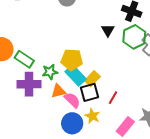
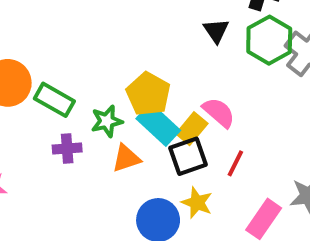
yellow pentagon: (72, 60) -> (148, 94), turned 30
purple cross: (29, 84) -> (67, 148), size x0.6
pink semicircle: (72, 100) -> (219, 112), moved

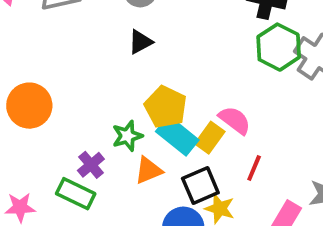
black triangle: (216, 31) -> (140, 42), moved, turned 40
green rectangle: (54, 100) -> (76, 194), moved
purple cross: (67, 148) -> (91, 165), turned -32
black square: (188, 156) -> (200, 186), moved

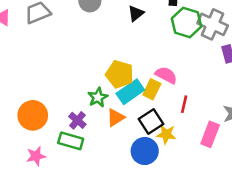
black triangle: (140, 42) -> (136, 13), moved
orange circle: (29, 106) -> (33, 115), moved
cyan rectangle: (177, 136) -> (130, 92), turned -64

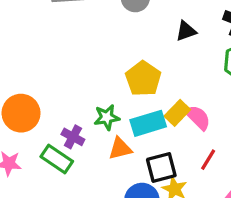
yellow pentagon: (120, 74) -> (143, 79), moved
yellow rectangle: (152, 89) -> (177, 113), moved
purple cross: (77, 120) -> (73, 137), turned -30

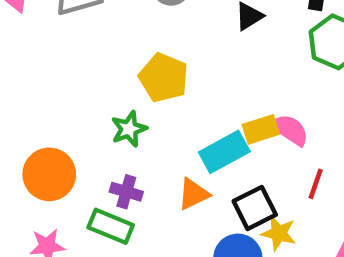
yellow pentagon: (143, 79) -> (164, 78), moved
yellow rectangle: (177, 113) -> (261, 129), turned 40
green star: (107, 117) -> (129, 129), moved

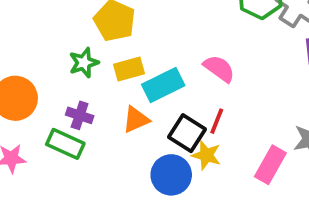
yellow rectangle: (261, 129) -> (129, 69), moved
red line: (316, 184) -> (217, 121), moved
black square: (255, 208) -> (187, 133), turned -33

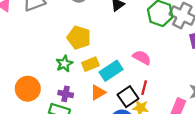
black square: (187, 133) -> (128, 97), turned 30

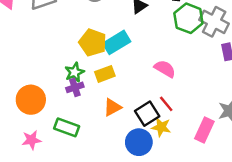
cyan rectangle: (111, 71) -> (117, 42), moved
red line: (144, 88) -> (166, 104), turned -56
purple cross: (66, 94) -> (75, 87), moved, turned -32

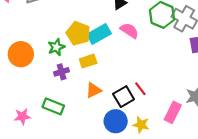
pink semicircle: (165, 69) -> (129, 31), moved
green star: (75, 72) -> (56, 47), moved
orange circle: (31, 100) -> (21, 54), moved
yellow star: (161, 127) -> (141, 125), moved

